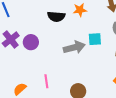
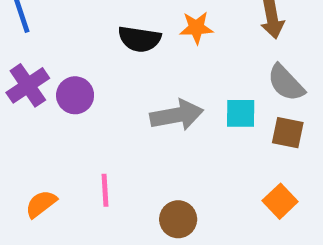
cyan square: (95, 39) -> (241, 113), moved

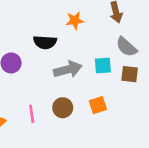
black semicircle: (139, 39) -> (45, 42), moved
orange square: (280, 201) -> (98, 105), moved, turned 30
brown circle: (178, 219) -> (63, 108), moved

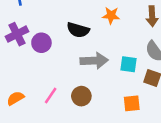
orange square: (98, 105) -> (132, 103), moved
pink line: (32, 114) -> (51, 96), turned 30

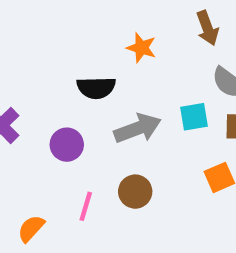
orange star: (111, 15) -> (141, 48), turned 30
purple circle: (41, 43) -> (67, 145), moved

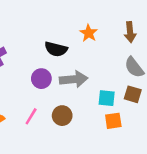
cyan square: (194, 117) -> (107, 98), moved
purple circle: (67, 145) -> (41, 79), moved

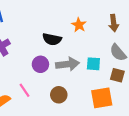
cyan square: (107, 98) -> (93, 64), moved
pink line: (31, 116) -> (25, 90), moved, turned -64
orange square: (113, 121) -> (102, 98), size x1.5

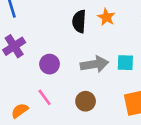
black semicircle: (52, 39) -> (79, 21), moved, turned 84
purple circle: (40, 64) -> (50, 64), moved

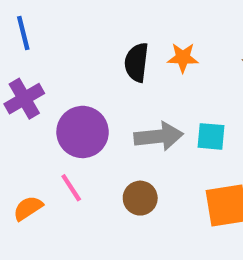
orange star: (106, 17) -> (183, 58), turned -30
purple circle: (50, 64) -> (83, 132), size x1.5

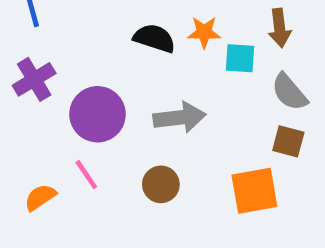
black semicircle: (137, 62) -> (154, 38), turned 102
cyan square: (211, 136) -> (240, 58), moved

